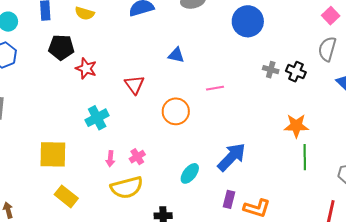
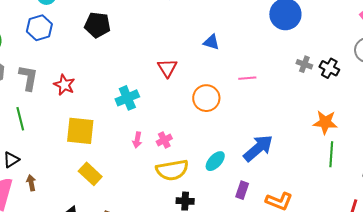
red star: (86, 68) -> (64, 85), moved
yellow semicircle: (127, 188) -> (172, 170), moved
purple rectangle: (229, 199) -> (242, 190), moved

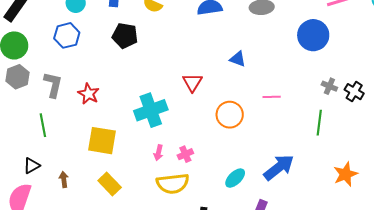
cyan cross: (127, 98) -> (151, 110), size x1.4
orange star: (325, 122) -> (346, 174), moved, turned -30
green line: (331, 154) -> (319, 123), moved
yellow semicircle: (172, 170) -> (173, 184), moved
brown arrow: (31, 183) -> (64, 179), moved

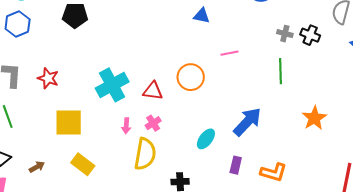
blue triangle: (238, 59) -> (202, 16), moved
red triangle: (192, 82) -> (153, 91), moved, turned -45
brown arrow: (64, 179) -> (37, 167), turned 77
yellow semicircle: (173, 184) -> (145, 154), turned -64

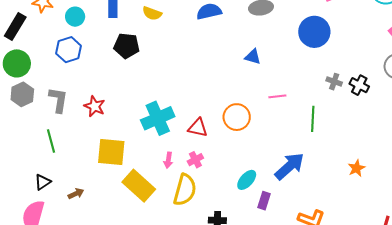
green line: (281, 71) -> (313, 119), moved
orange star: (314, 118) -> (356, 168), size x0.7
yellow rectangle: (83, 164) -> (139, 186), moved, size x1.4
purple rectangle: (236, 165) -> (264, 201), moved

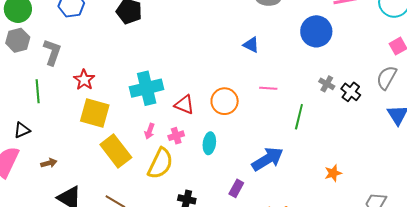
red star: (94, 106) -> (84, 80), moved
cyan ellipse: (247, 180) -> (209, 143), moved, turned -45
brown arrow: (76, 194) -> (49, 163), moved

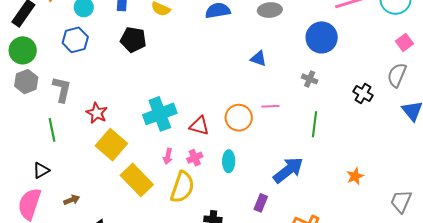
gray cross: (327, 84) -> (310, 79), moved
pink line: (268, 88) -> (270, 106), moved
yellow square: (95, 113) -> (111, 145), turned 32

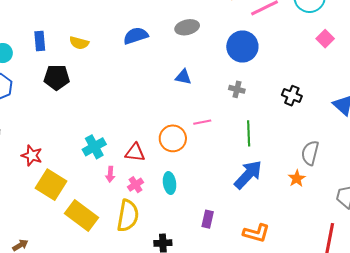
gray semicircle: (397, 75) -> (310, 153), moved
cyan cross: (160, 114) -> (94, 147), size x0.7
pink arrow: (168, 156) -> (110, 174), moved
blue arrow: (288, 170) -> (248, 175), moved

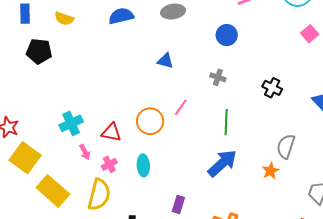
blue circle: (242, 47) -> (227, 35), size x0.7
pink line: (202, 122) -> (181, 107), turned -48
pink arrow: (110, 174) -> (85, 152), turned -35

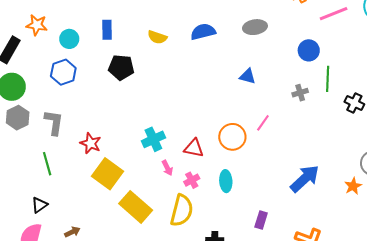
yellow semicircle: (64, 19) -> (157, 37), moved
gray cross: (218, 77) -> (300, 93), turned -35
green line: (226, 122) -> (328, 79), moved

